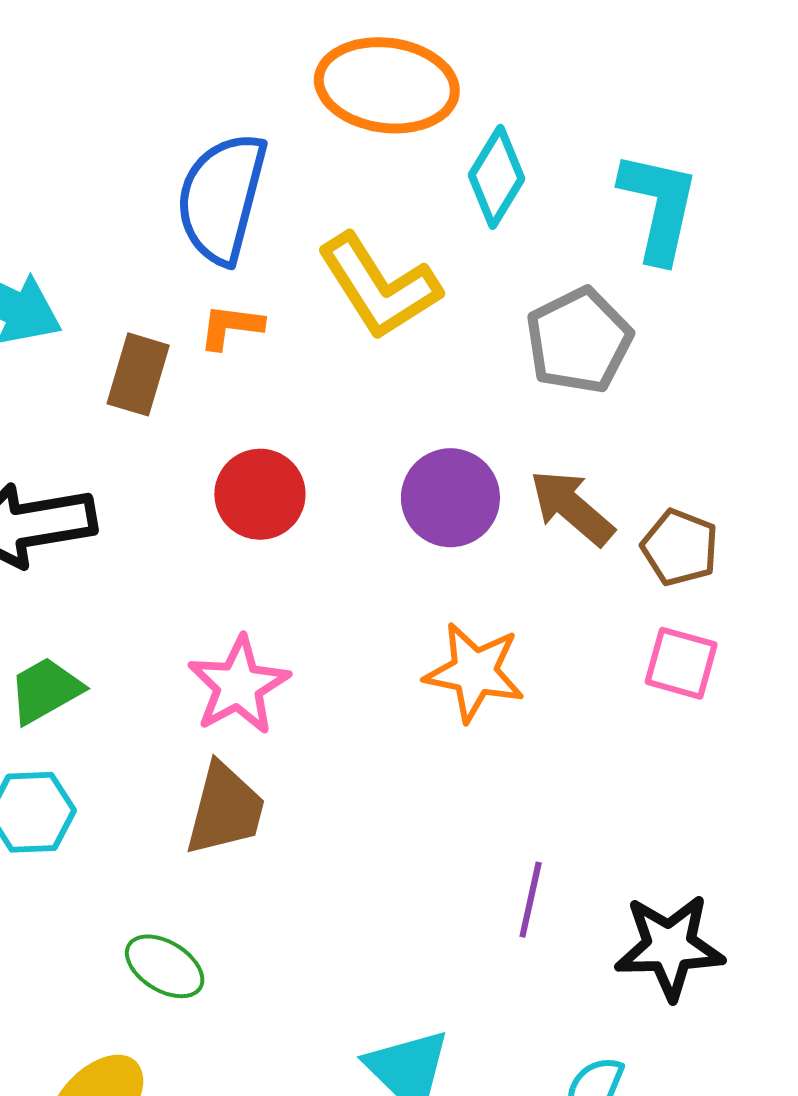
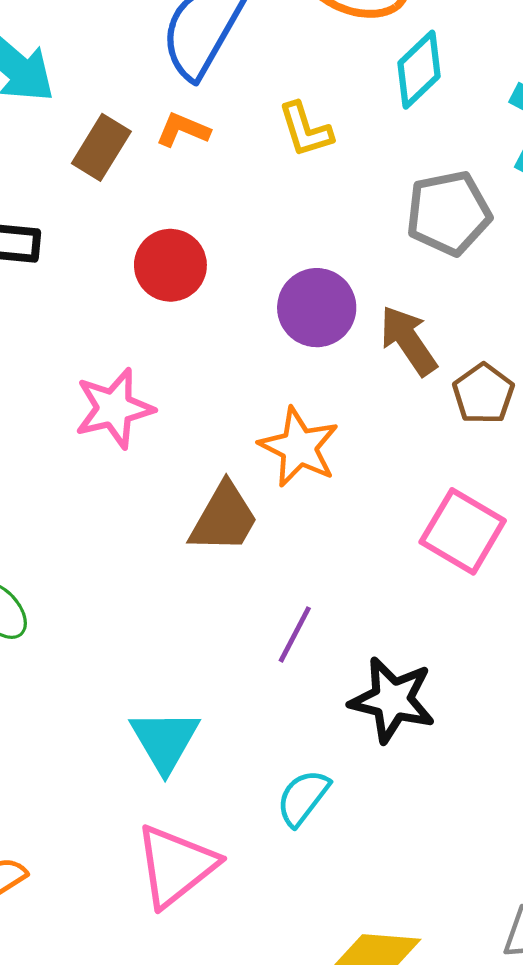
yellow L-shape: (379, 286) -> (305, 130), size x0.6
pink square: (681, 663) -> (463, 531), moved, size x1.4
brown trapezoid: (225, 809) -> (224, 518), moved

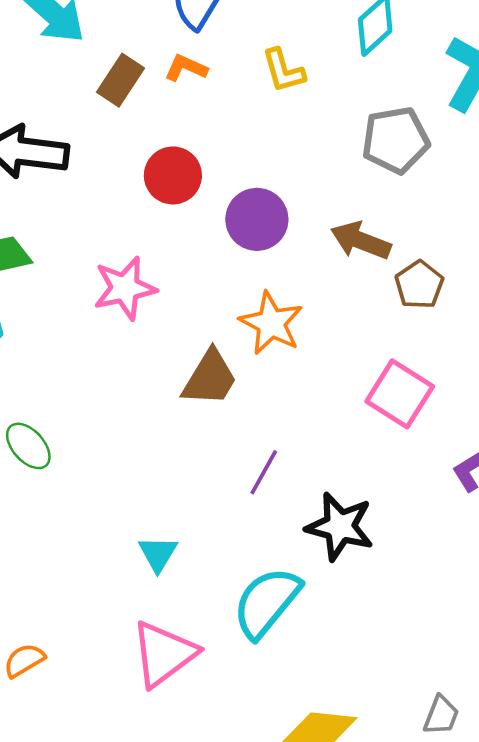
purple circle: (317, 308) -> (257, 219), moved
brown arrow: (408, 340) -> (361, 241), turned -36
cyan triangle: (165, 740) -> (158, 554), size x0.7
cyan semicircle: (303, 798) -> (267, 602), size x1.6

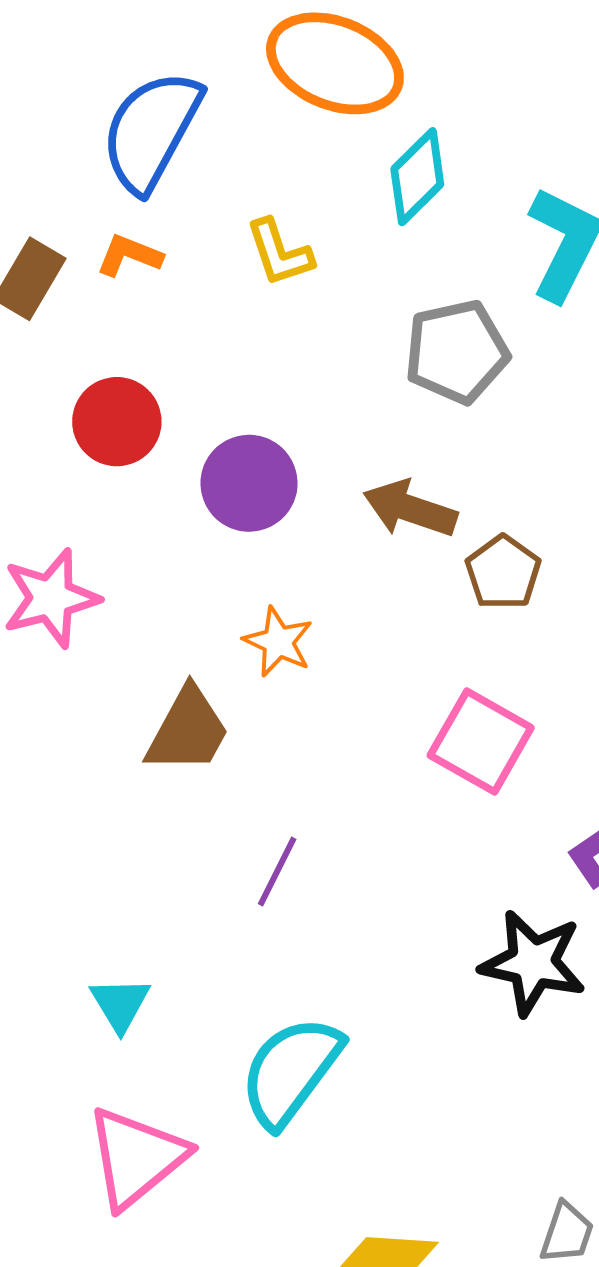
orange star: (271, 323) -> (278, 642), size x0.7
black star: (340, 526) -> (533, 963), moved

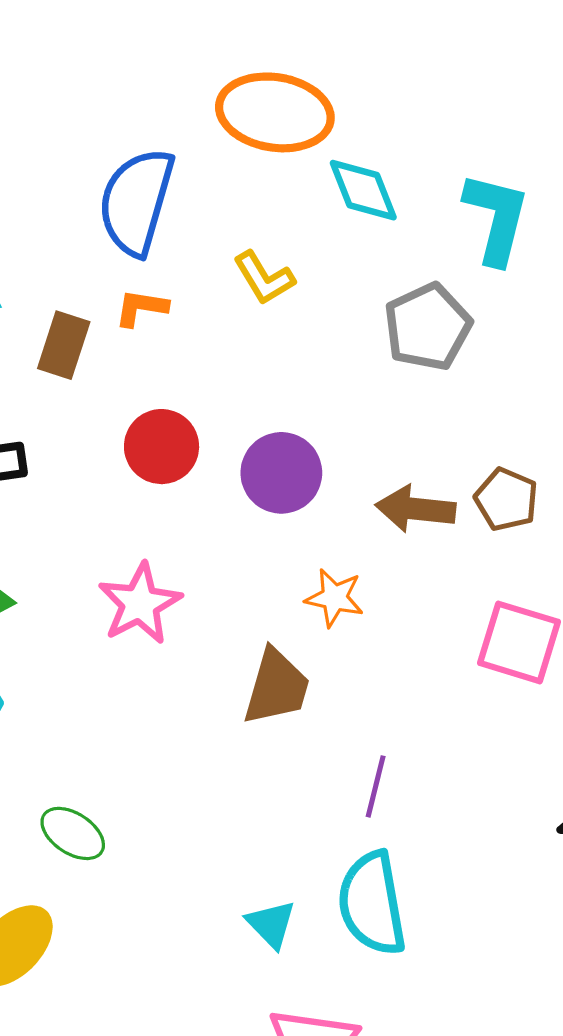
cyan diamond: (417, 177) -> (363, 190), turned -54
brown arrow: (410, 509) -> (416, 509), moved
cyan semicircle: (291, 1071) -> (372, 903), moved, turned -34

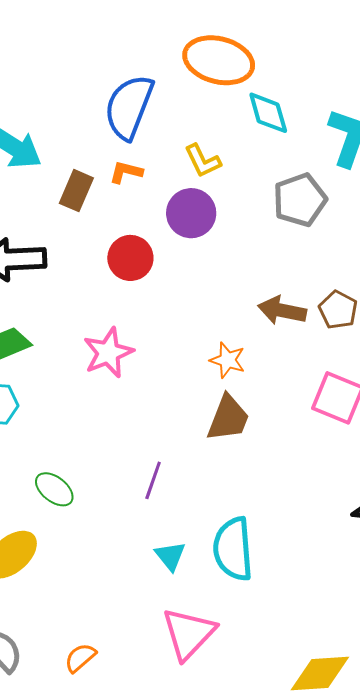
purple circle: (281, 473) -> (191, 213), moved
brown trapezoid: (276, 687) -> (228, 418), moved
purple line: (376, 786) -> (153, 480), moved

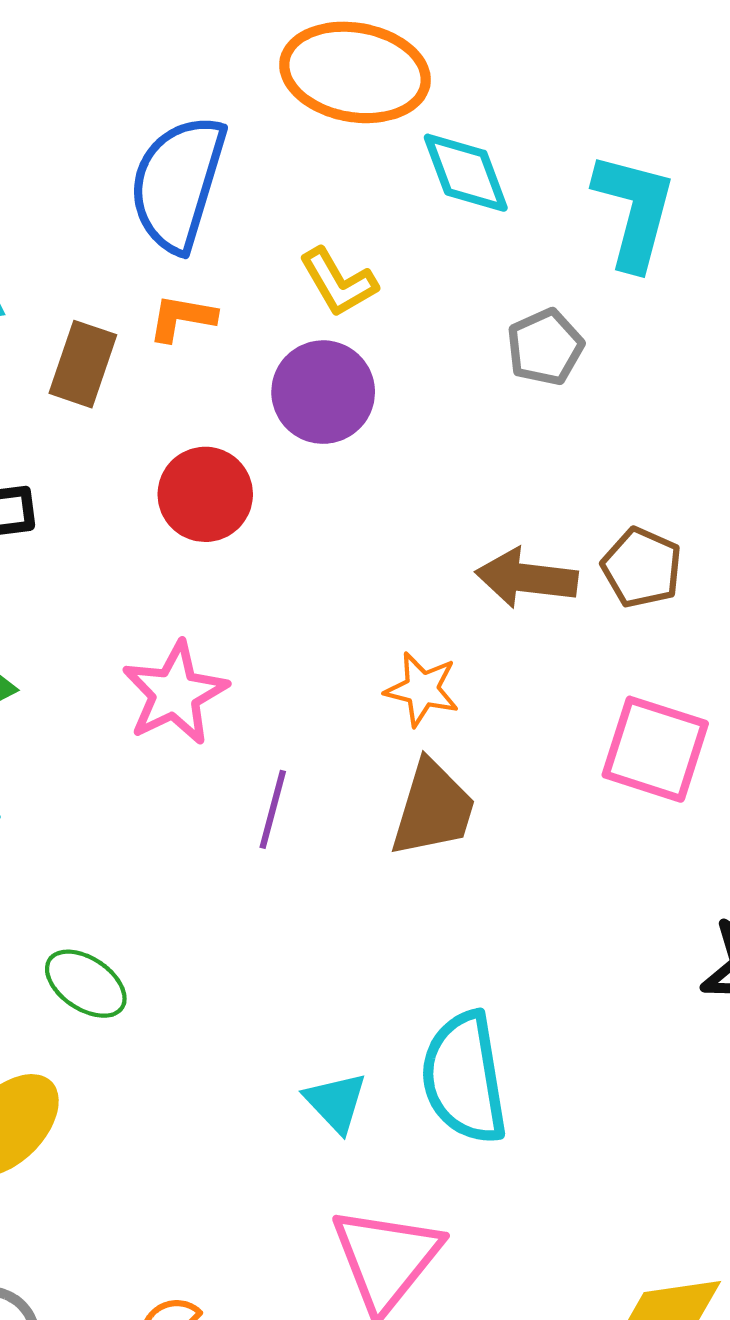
gray pentagon: (300, 200) -> (545, 347), size x0.7
purple line: (153, 480) -> (273, 809), moved

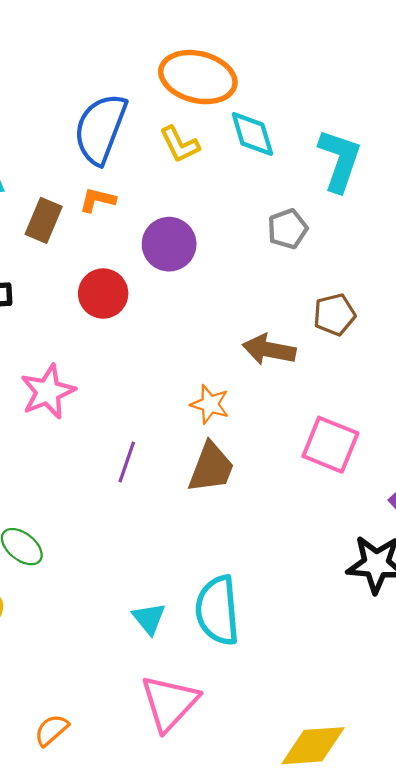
yellow L-shape: (338, 282) -> (180, 144), moved
brown pentagon: (642, 568) -> (334, 315), moved, turned 30
pink star: (175, 693) -> (48, 392), moved

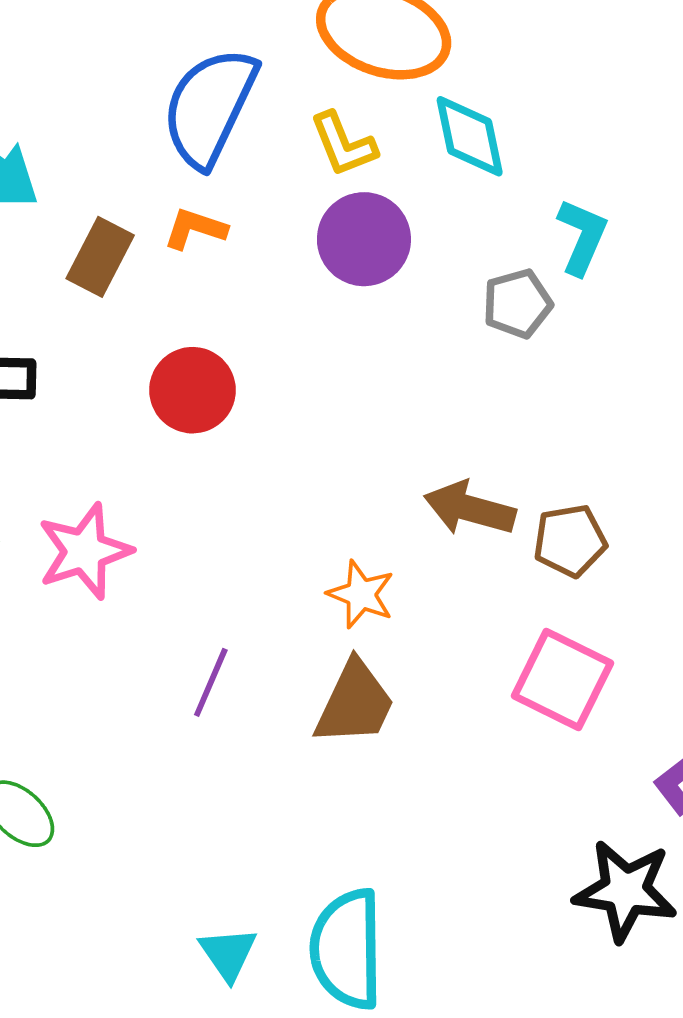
cyan L-shape: (340, 160) -> (582, 237), moved, size x0.7
purple circle: (169, 244) -> (364, 239), moved
brown pentagon: (334, 315) -> (570, 541), moved

